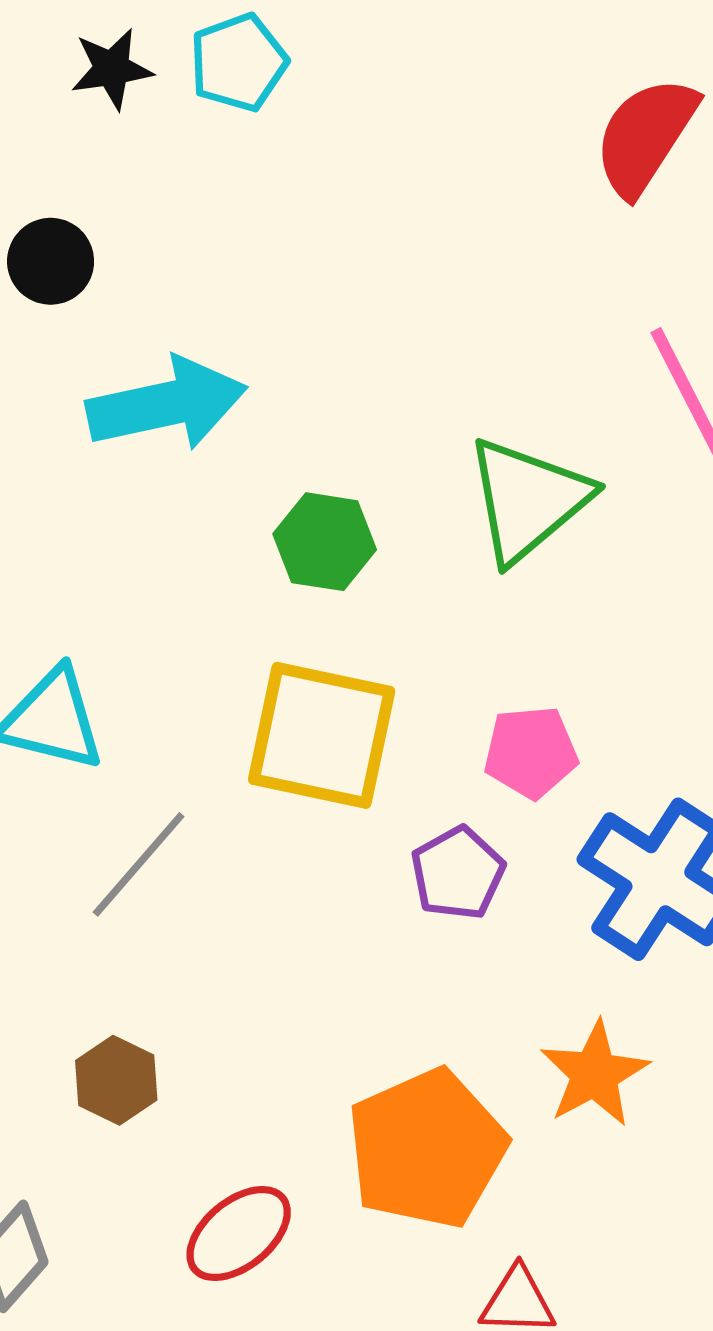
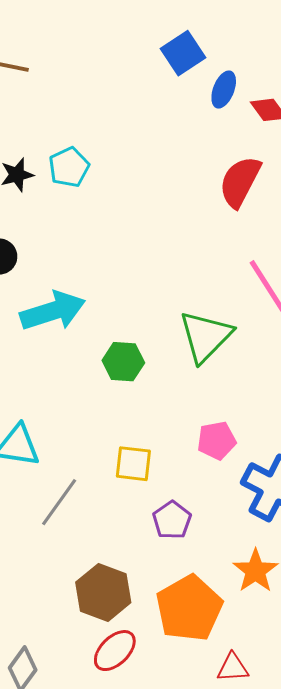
yellow square: (322, 735) -> (133, 464), moved, size x0.6
purple pentagon: (458, 873) -> (172, 520), moved
brown hexagon: (116, 1080) -> (103, 592), moved, size x1.6

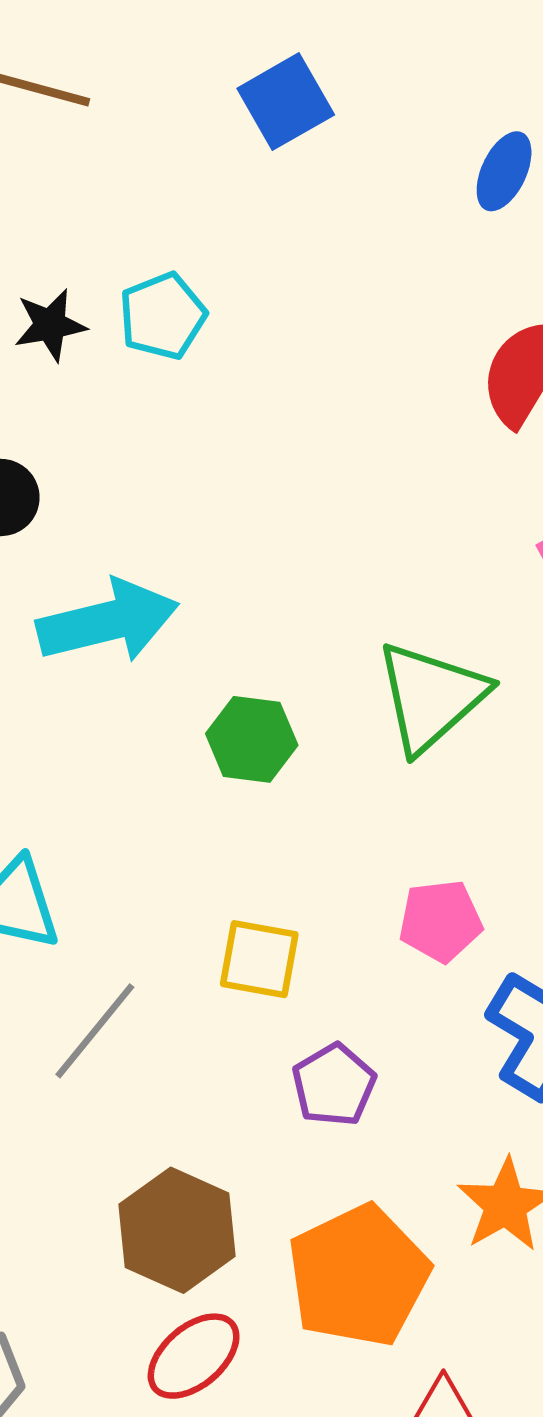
blue square: (183, 53) -> (286, 102), moved

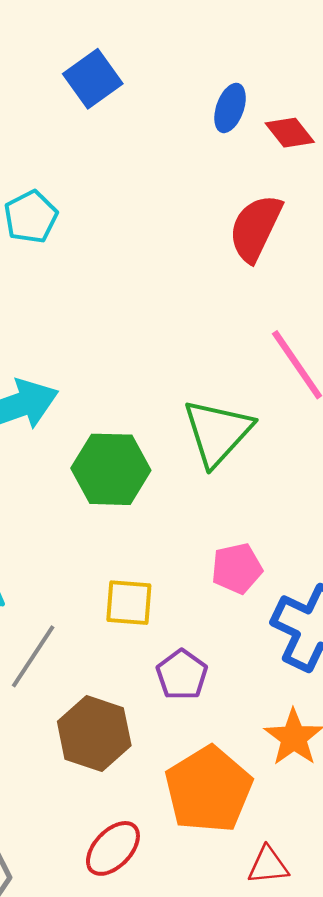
green hexagon: (252, 739) -> (111, 469), size x1.4
brown hexagon: (177, 1230) -> (94, 733), moved

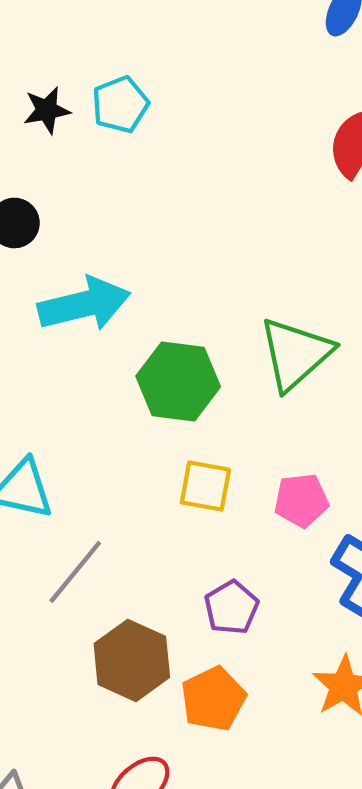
yellow square: (129, 603) -> (205, 486), moved
orange pentagon: (208, 790) -> (213, 699), moved, size x0.7

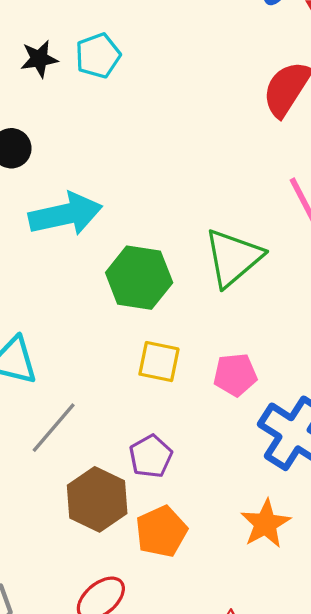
purple pentagon: (231, 607) -> (151, 456), moved

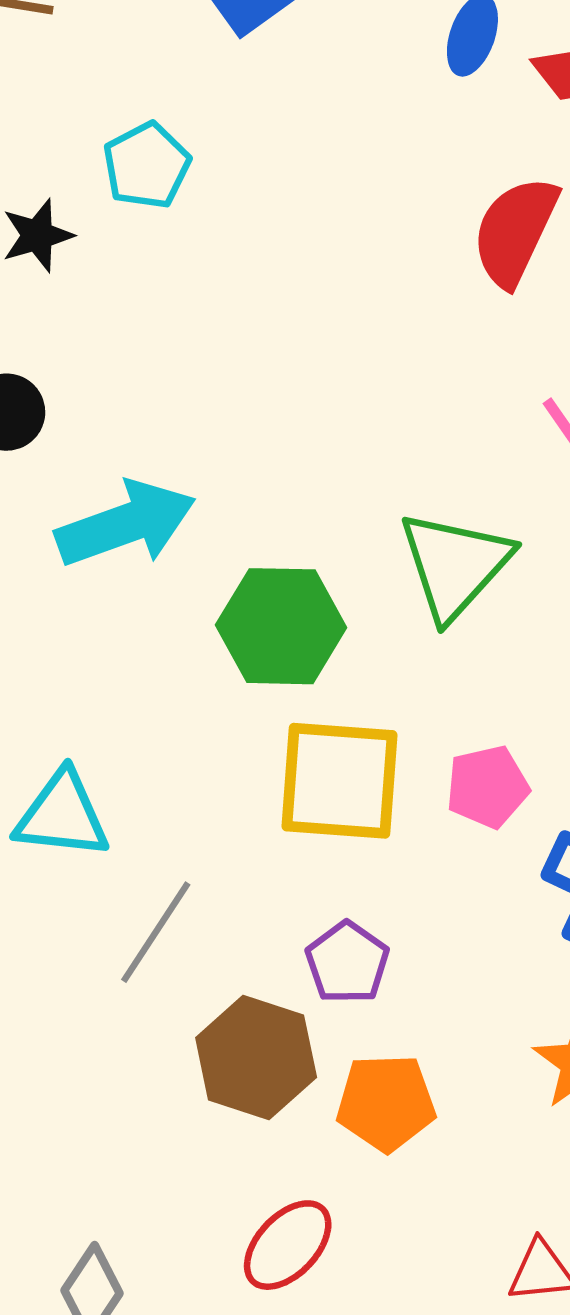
cyan pentagon: (98, 56) -> (147, 166), moved
yellow square: (159, 362) -> (339, 781), size x1.6
orange pentagon: (161, 531) -> (386, 1103), turned 30

